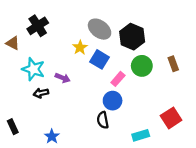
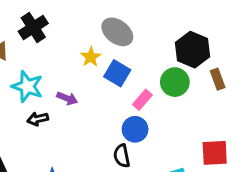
black hexagon: (132, 37) -> (193, 50), moved
red square: (171, 118) -> (215, 153), turned 30

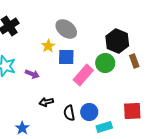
blue square: (117, 73) -> (66, 57), turned -30
pink rectangle: (142, 100) -> (83, 75), size x1.5
black arrow: (38, 119) -> (46, 102), moved
blue circle: (135, 129) -> (89, 112), moved

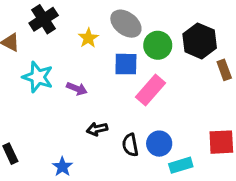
yellow star: (48, 46) -> (88, 38), moved
green circle: (105, 63) -> (158, 45), moved

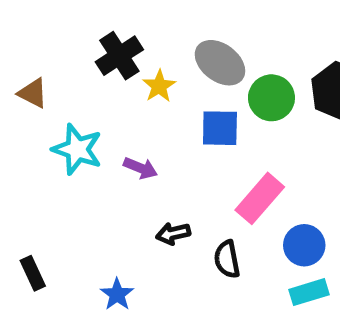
black cross: (44, 19) -> (119, 56), moved
pink rectangle: (151, 90) -> (260, 198), moved
blue circle: (159, 144) -> (304, 245), moved

